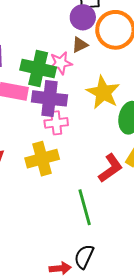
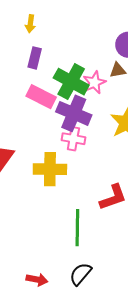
pink star: (61, 63) -> (94, 82), turned -30
black semicircle: (84, 257) -> (81, 274), moved

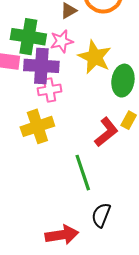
pink star: (94, 82) -> (62, 41), moved, turned 30
red arrow: (37, 280) -> (62, 235), size x1.5

